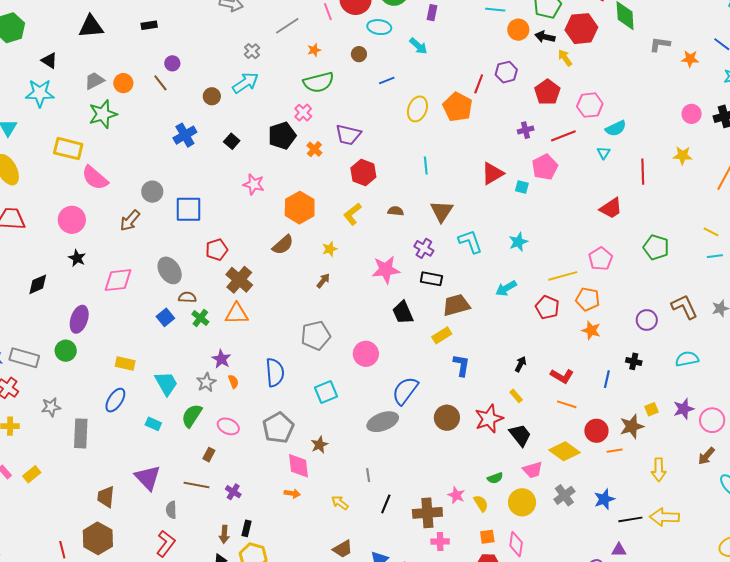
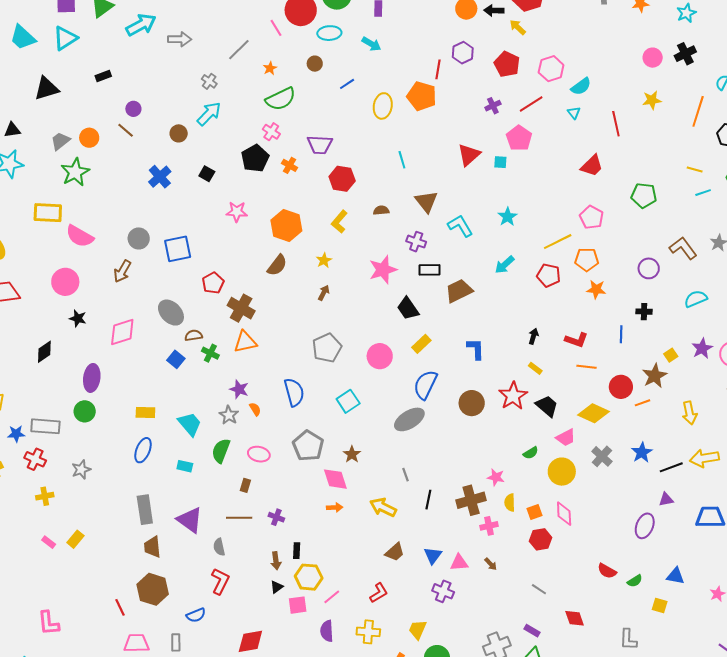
black triangle: (49, 61) -> (12, 130), turned -30
yellow rectangle: (442, 335) -> (421, 344), moved
gray rectangle: (81, 433) -> (145, 510), moved
yellow arrow: (340, 503) -> (383, 507), size x1.5
yellow semicircle: (481, 503) -> (510, 503), moved, turned -138

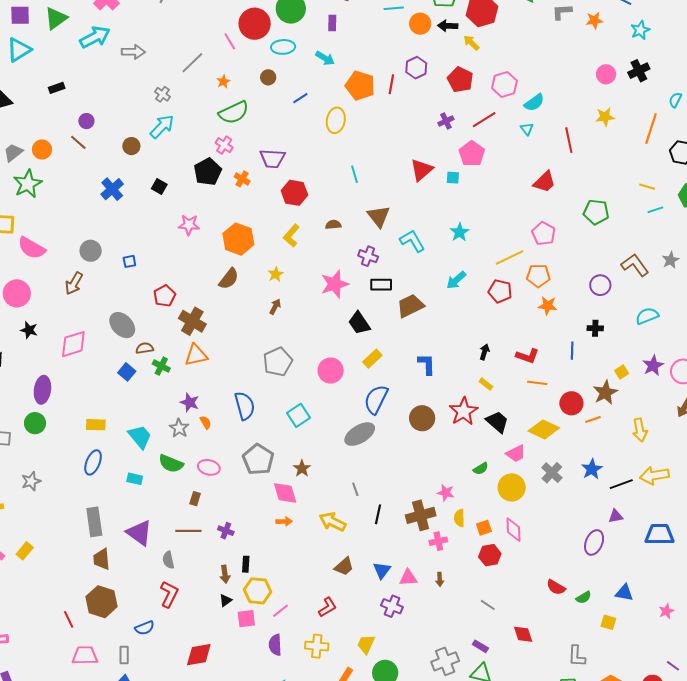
orange pentagon: (422, 96) -> (360, 86), moved
blue square: (178, 249) -> (129, 261), size x0.5
green semicircle: (221, 451) -> (171, 464), turned -90
brown arrow: (491, 564) -> (440, 579), turned 40

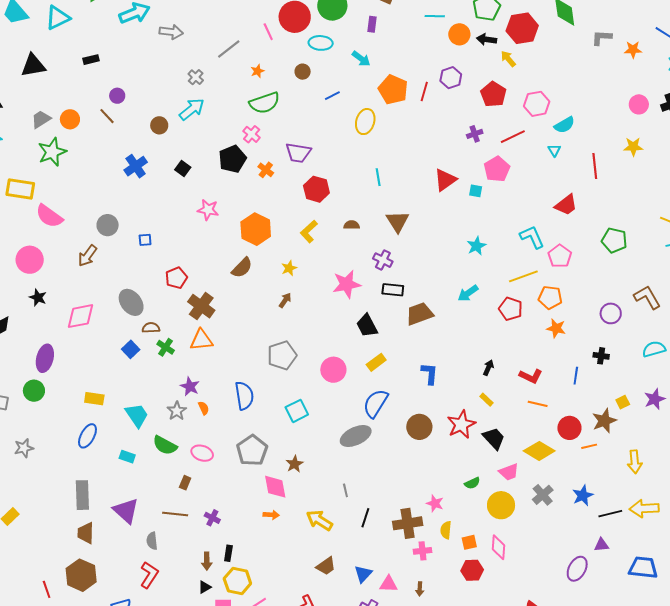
cyan L-shape: (412, 241) -> (532, 237), moved

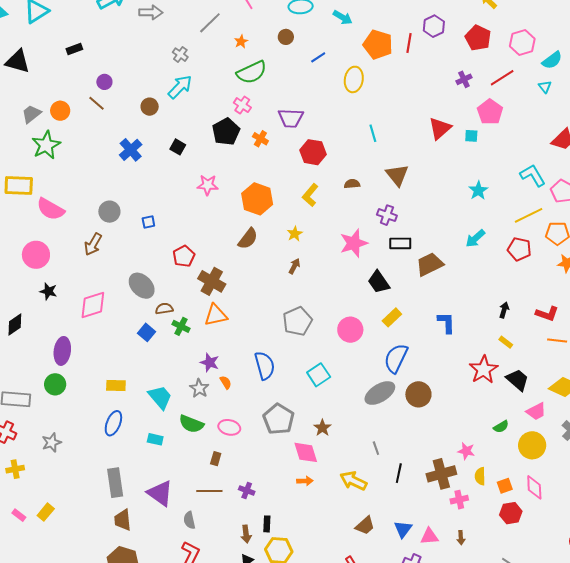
black triangle: (33, 65) -> (18, 61), turned 32
brown circle: (419, 427) -> (418, 394), moved

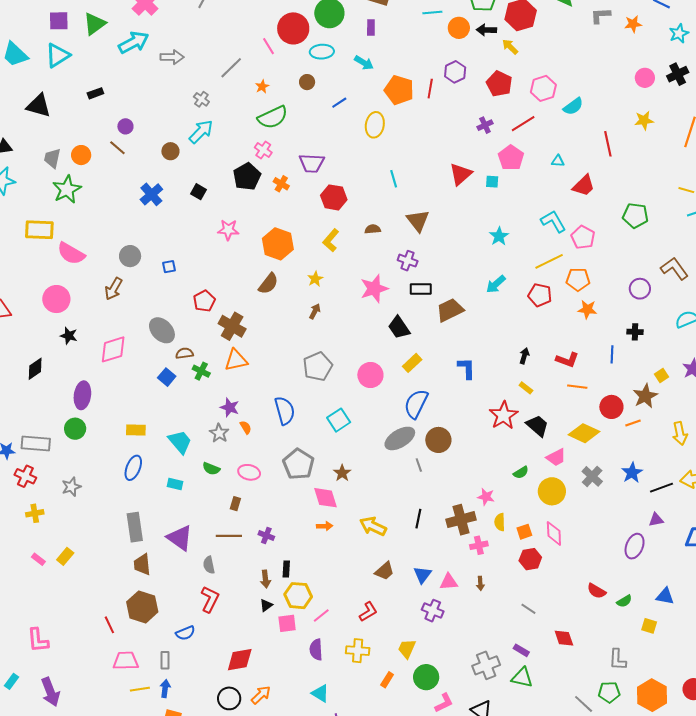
cyan triangle: (545, 87) -> (558, 161), moved, turned -48
gray trapezoid: (31, 114) -> (52, 158), turned -40
green semicircle: (191, 424) -> (211, 469), size x0.7
gray line: (376, 448) -> (419, 465), moved

